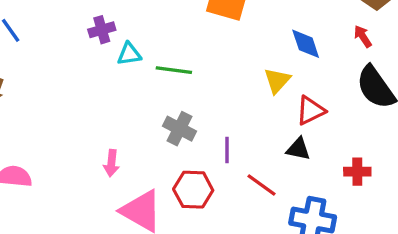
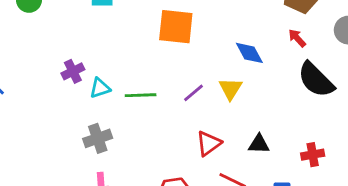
red triangle: (310, 111) -> (209, 143), moved
gray cross: (180, 129) -> (98, 138), moved, turned -36
purple line: (227, 150) -> (193, 93), moved, turned 60

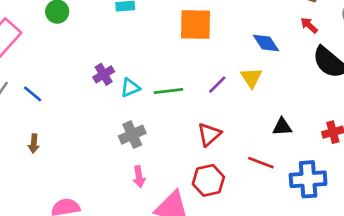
red triangle: (209, 143) -> (209, 134), moved

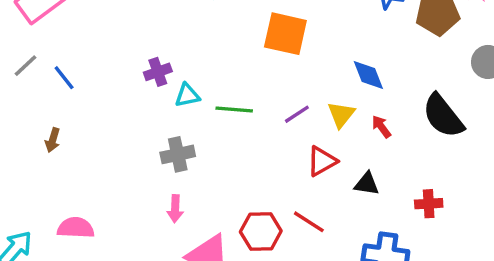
red arrow: (309, 25) -> (381, 127), moved
red triangle: (209, 134) -> (322, 161), moved
red line: (261, 163) -> (309, 222), moved

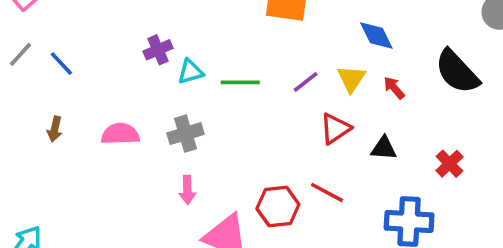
red cross: (429, 204) -> (449, 164), turned -36
pink semicircle: (76, 228) -> (120, 134), moved

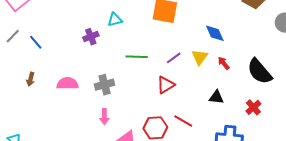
cyan triangle: (191, 72) -> (115, 20), moved
black semicircle: (457, 72) -> (260, 71), moved
red triangle: (335, 129) -> (166, 85), moved

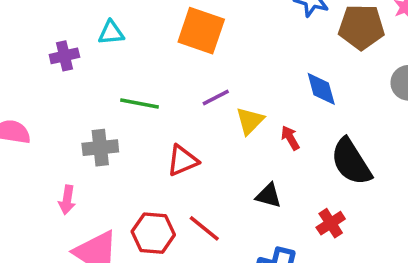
blue diamond: (215, 33) -> (321, 89), moved
purple line: (174, 58) -> (216, 98), moved
gray cross: (105, 85) -> (100, 148), moved

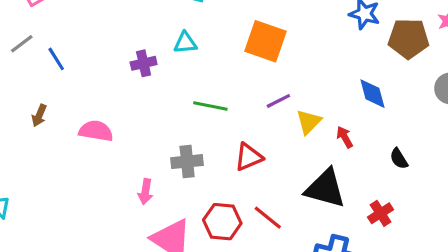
gray cross: (100, 148) -> (187, 162), moved
black semicircle: (351, 162) -> (399, 159), size x0.5
black triangle: (269, 196) -> (325, 188), size x1.8

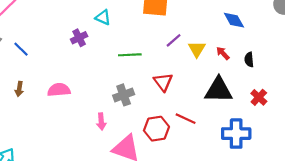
cyan triangle: (185, 43) -> (103, 17), turned 42
red triangle: (249, 157) -> (163, 82), turned -30
black semicircle: (399, 159) -> (249, 60), moved, turned 40

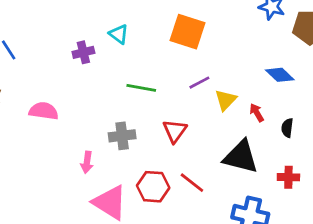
blue diamond: (234, 20) -> (280, 75), turned -30
red cross: (259, 97) -> (288, 177), turned 35

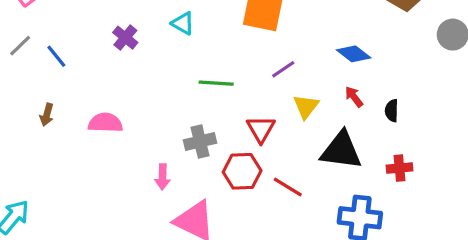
purple cross: (83, 52) -> (125, 38), moved, turned -30
blue diamond: (280, 75) -> (354, 54), moved
yellow triangle: (226, 100) -> (306, 106), moved
red hexagon: (153, 187) -> (242, 171), moved

